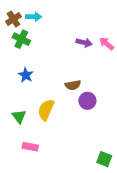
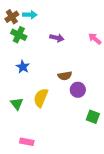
purple arrow: (84, 43) -> (57, 38), moved
pink rectangle: (30, 147) -> (27, 142), moved
green square: (104, 159) -> (93, 117), moved

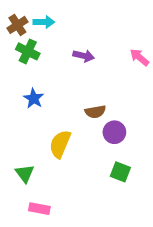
green triangle: (17, 104) -> (25, 173), moved
green square: (93, 117) -> (120, 172), moved

